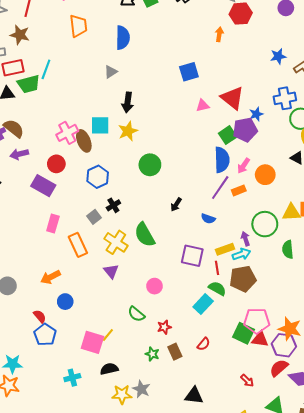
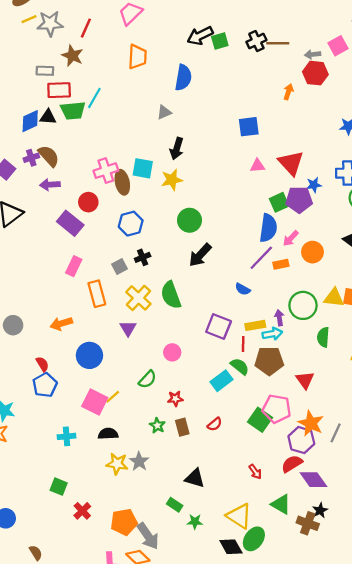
black arrow: (176, 205) -> (200, 255), moved, size x1.6
blue circle: (65, 302) -> (89, 355), moved, size x1.5
green semicircle: (136, 314) -> (147, 379), turned -96
red triangle: (260, 339) -> (305, 380), moved, turned 36

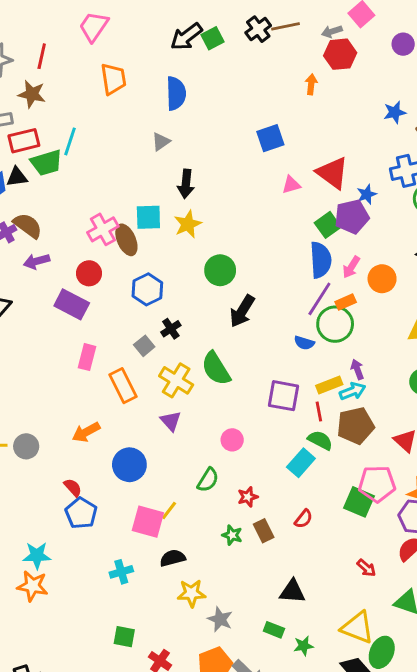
green circle: (303, 305) -> (335, 324), moved
gray star: (139, 461) -> (220, 619), moved

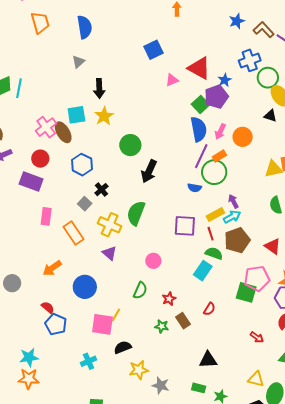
cyan line: (70, 141) -> (19, 88), moved
green semicircle: (216, 369) -> (136, 213), turned 60
yellow triangle: (357, 627) -> (256, 379), size x0.7

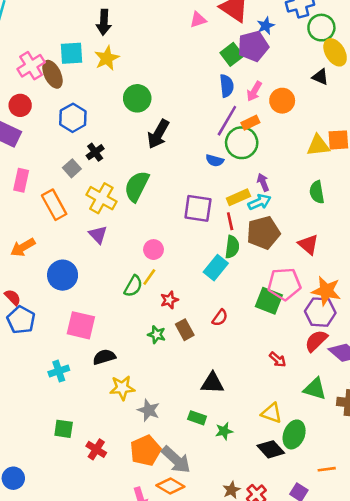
blue semicircle: (199, 129) -> (227, 86), size x0.7
green semicircle: (214, 253) -> (232, 247), turned 72
yellow line: (116, 315) -> (149, 277), moved

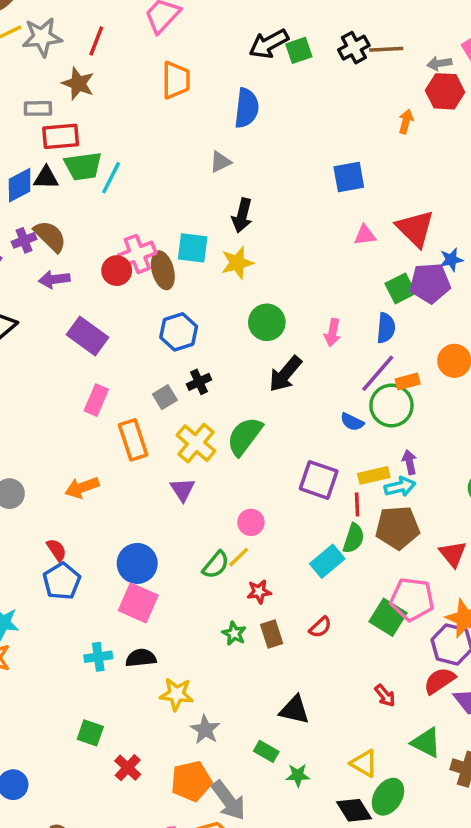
pink arrow: (254, 91) -> (332, 333), moved, turned -30
red circle: (20, 105) -> (117, 271), moved
blue circle: (63, 275) -> (137, 563), moved
black semicircle: (104, 357) -> (141, 658), moved

